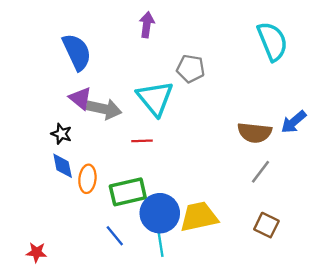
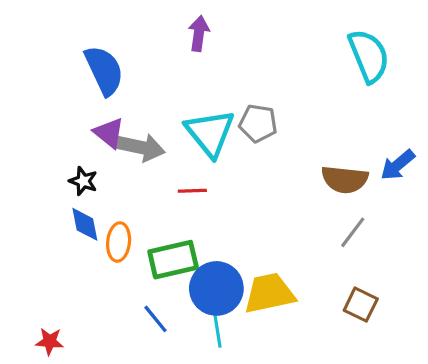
gray pentagon: (191, 69) -> (258, 123), moved

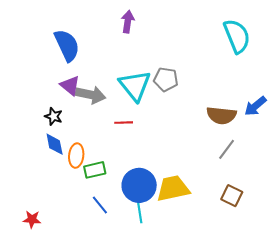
green rectangle: (173, 260) -> (95, 170), moved, size x0.7

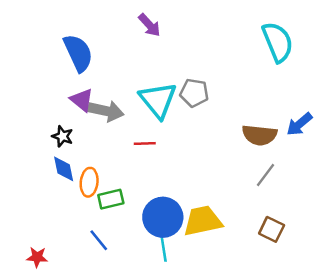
purple arrow: (128, 22) -> (150, 25), turned 130
blue line: (100, 205) -> (99, 240), moved

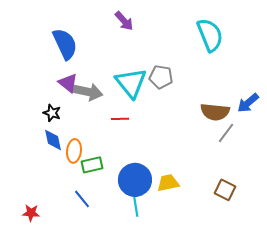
cyan semicircle: (278, 42) -> (210, 35), moved
gray line: (266, 175) -> (226, 133), moved
yellow trapezoid: (203, 221) -> (168, 183), size x0.7

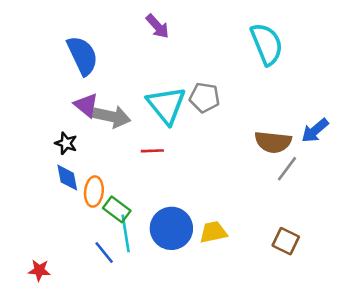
green rectangle: (92, 165) -> (117, 209), turned 50
cyan line: (135, 202) -> (126, 233), moved

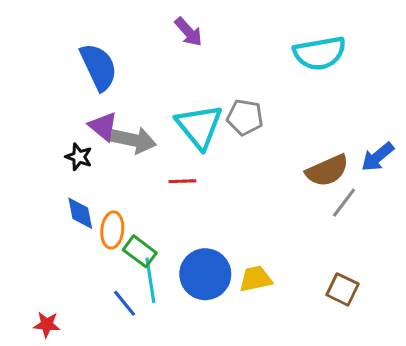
cyan semicircle: (267, 44) -> (320, 53), turned 102
brown semicircle: (273, 142) -> (327, 171), turned -30
black star: (66, 143) -> (79, 157), moved

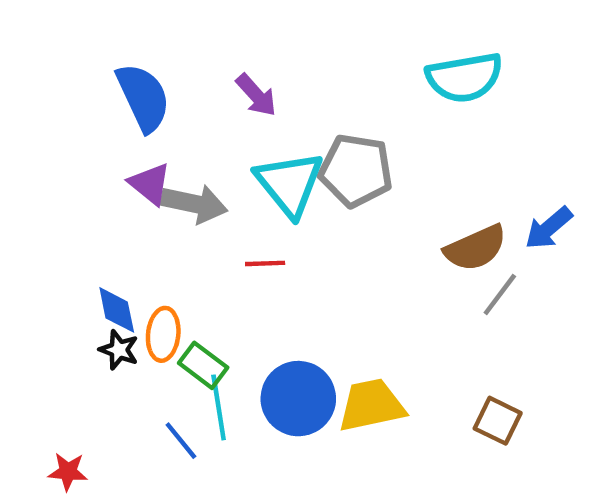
purple arrow: (189, 32) -> (256, 95), moved
gray pentagon: (245, 117) -> (356, 170), size x1.4
black star: (79, 157) -> (119, 350), moved
yellow trapezoid: (256, 279) -> (371, 405), size x1.4

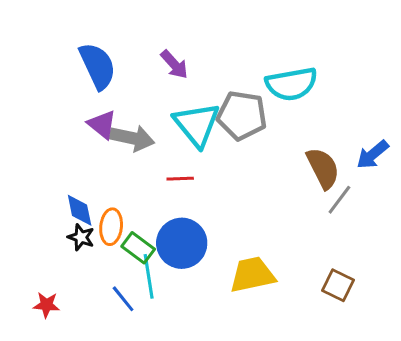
cyan semicircle: (464, 77) -> (291, 84), moved
brown semicircle: (475, 248) -> (323, 168), turned -93
blue circle: (298, 399) -> (182, 243), moved
red star: (68, 472) -> (46, 305), moved

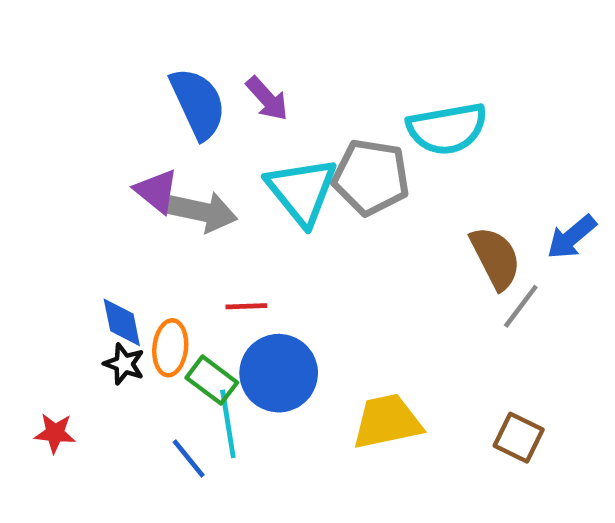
blue semicircle: (98, 66) -> (198, 103), moved
red line: (180, 179) -> (246, 306), moved
red star: (46, 305) -> (55, 433), moved

